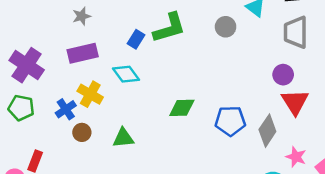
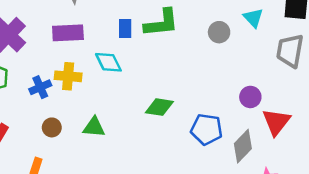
blue rectangle: (136, 39) -> (125, 28), turned -42
purple circle: (283, 75) -> (250, 97), moved
yellow cross: (90, 94) -> (68, 76), turned -35
brown circle: (82, 132) -> (52, 127), moved

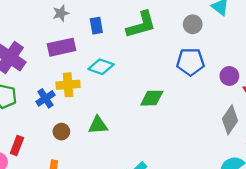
blue rectangle: (125, 28) -> (96, 26), moved
cyan diamond: (108, 62) -> (101, 67), turned -35
blue pentagon: (207, 129) -> (190, 62), moved

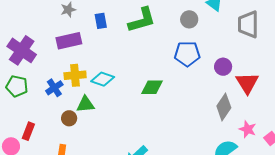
cyan diamond: (101, 67) -> (103, 79), moved
green triangle: (98, 125) -> (86, 104), moved

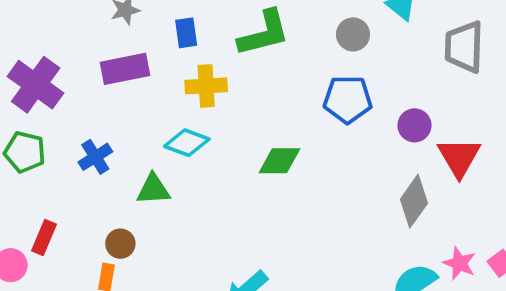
yellow cross: (75, 75) -> (206, 86), moved
brown circle: (69, 118) -> (120, 244), moved
pink star: (248, 129) -> (460, 263), moved

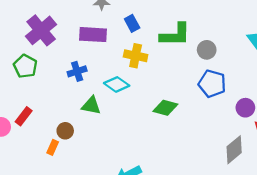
blue rectangle: (186, 33) -> (132, 23), turned -35
gray circle: (353, 34) -> (207, 50), moved
blue cross: (95, 157) -> (77, 71), moved

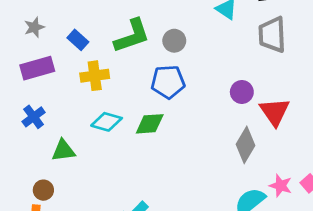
cyan diamond: (117, 84) -> (107, 122), moved
blue pentagon: (212, 84) -> (168, 82), moved

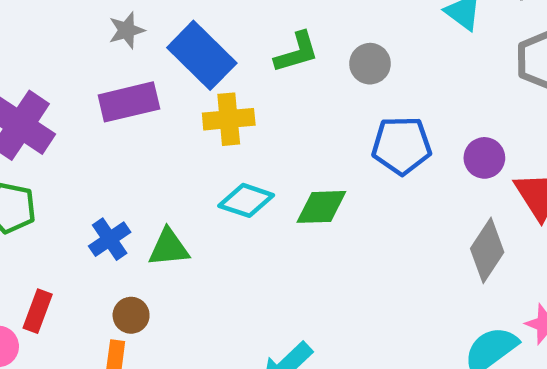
green L-shape: (132, 36) -> (297, 52), size x0.7
blue rectangle: (78, 40) -> (202, 55), size x1.8
blue pentagon: (168, 82) -> (402, 145), moved
blue cross: (34, 117) -> (110, 239), moved

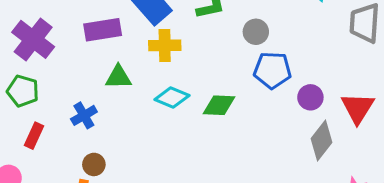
gray circle: (370, 64) -> (256, 32), moved
purple circle: (484, 158) -> (310, 97), moved
green triangle: (169, 248) -> (118, 77), moved
red rectangle: (38, 311) -> (34, 136), moved

